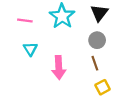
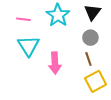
cyan triangle: (30, 49) -> (28, 46), size x1.6
yellow square: (103, 87) -> (96, 81), size x1.5

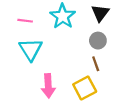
pink arrow: (55, 63) -> (48, 86), moved
yellow square: (96, 81) -> (85, 88), moved

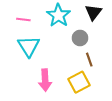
gray circle: (98, 41) -> (80, 38), moved

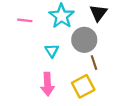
gray circle: (80, 38) -> (84, 40), size x1.5
cyan triangle: (29, 46) -> (52, 51), moved, size x0.6

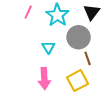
pink line: (25, 20) -> (28, 12), moved, turned -72

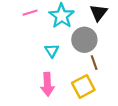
pink line: (28, 12) -> (30, 13), turned 48

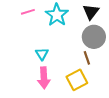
gray circle: (84, 40) -> (94, 37), moved
cyan triangle: (52, 51) -> (42, 54), moved

